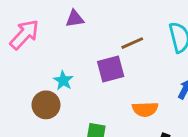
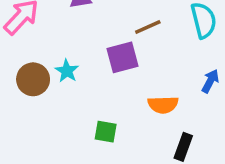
brown circle: (46, 105) -> (33, 79), moved

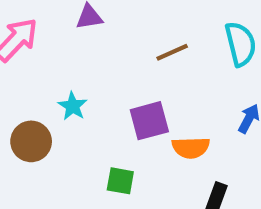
purple square: (123, 57) -> (149, 121), moved
brown circle: (33, 79) -> (31, 141), moved

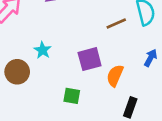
brown line: (172, 52) -> (116, 24), moved
orange semicircle: (191, 148) -> (115, 76), turned 115

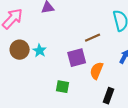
brown line: (116, 24) -> (93, 38), moved
brown circle: (17, 72) -> (20, 50), moved

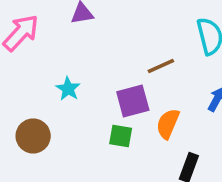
brown circle: (20, 50) -> (33, 136), moved
green square: (63, 87) -> (121, 136), moved

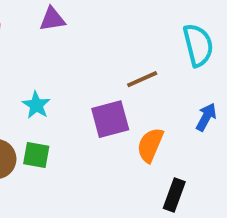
green square: (121, 136) -> (36, 155), moved

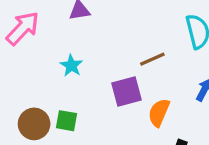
cyan star: (36, 105) -> (71, 66), moved

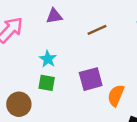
brown line: (152, 59) -> (97, 30), moved
green square: (66, 121) -> (47, 83), moved

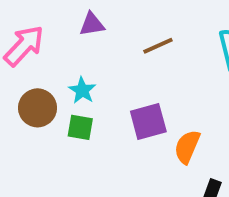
brown circle: (19, 104) -> (38, 108), moved

